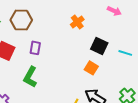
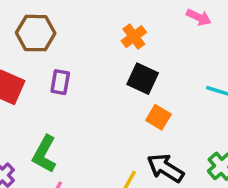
black square: (99, 46) -> (143, 79), moved
green L-shape: (30, 77) -> (44, 154), moved

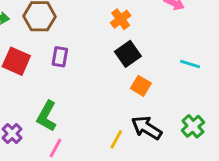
black square: (143, 79) -> (128, 54), turned 30

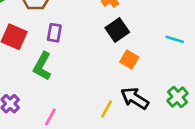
green L-shape: (47, 116) -> (42, 66), moved

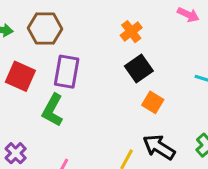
purple rectangle: (54, 33) -> (67, 72), size x1.5

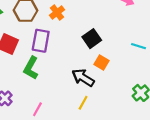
orange cross: (131, 32) -> (57, 12), moved
black arrow: (159, 147) -> (83, 78), moved

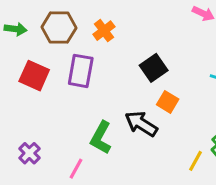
green L-shape: (31, 68) -> (101, 138), moved
yellow line: (83, 103) -> (196, 161), moved

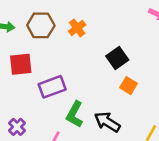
purple rectangle: (81, 71) -> (52, 87), moved, turned 60
red square: (34, 76) -> (21, 64), turned -30
black arrow: (141, 124) -> (107, 122), moved

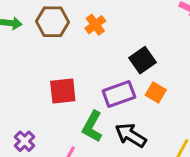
red square: (21, 64) -> (63, 91), moved
purple rectangle: (52, 87) -> (119, 94), moved

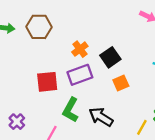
orange cross: (95, 25) -> (80, 49), moved
orange square: (156, 93) -> (121, 83), turned 35
purple rectangle: (119, 94) -> (80, 75), moved

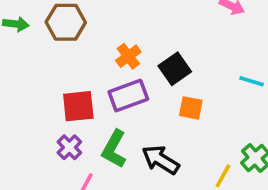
orange square: (121, 83) -> (191, 108), turned 35
purple cross: (17, 122) -> (69, 147), moved

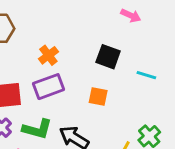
black square: (175, 69) -> (108, 57), moved, turned -35
green L-shape: (114, 149) -> (37, 129), turned -104

